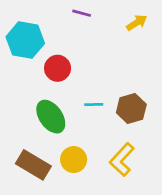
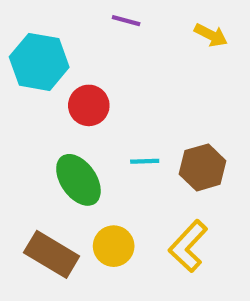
yellow arrow: (137, 23) -> (211, 35), turned 60

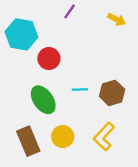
purple line: (126, 21) -> (70, 11), turned -70
brown rectangle: (52, 254) -> (28, 141), turned 36

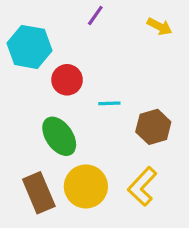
cyan line: (80, 89) -> (109, 103), moved
yellow circle: (63, 137) -> (86, 186), size x1.4

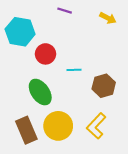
purple line: (95, 16) -> (65, 11), turned 72

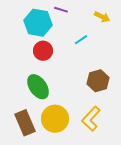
cyan hexagon: (20, 32) -> (38, 23), moved
cyan line: (74, 70) -> (81, 40), moved, turned -32

